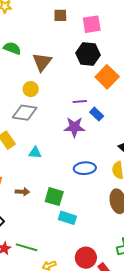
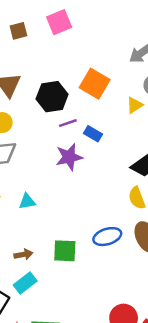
brown square: (60, 15) -> (18, 31), moved
black hexagon: (88, 54) -> (52, 97), moved
blue ellipse: (85, 168) -> (107, 237), moved
cyan rectangle: (67, 218) -> (25, 283), moved, turned -42

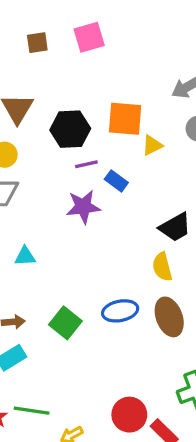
orange square: (95, 84) -> (125, 119), turned -32
yellow triangle: (135, 105) -> (152, 145), moved
green square: (65, 251) -> (65, 323), turned 30

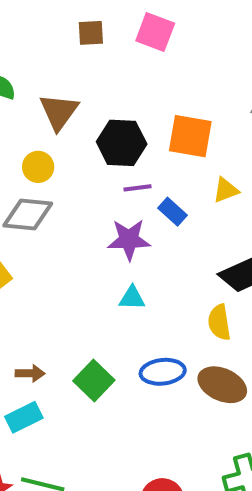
pink square: (89, 37) -> (155, 32), turned 32
yellow triangle: (152, 145) -> (226, 190), moved
cyan triangle: (25, 256) -> (132, 298), moved
brown ellipse: (169, 317) -> (222, 385), turned -51

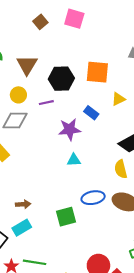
brown square: (91, 33) -> (40, 22), turned -32
purple line: (137, 188) -> (46, 103), moved
green square: (94, 380) -> (66, 217), moved, turned 36

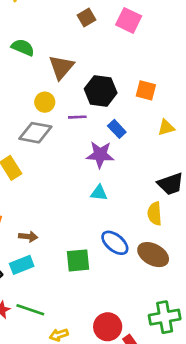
orange square: (97, 72) -> (146, 90), size x0.7
blue rectangle: (91, 113) -> (117, 129), moved
blue ellipse: (93, 198) -> (115, 243), turned 40

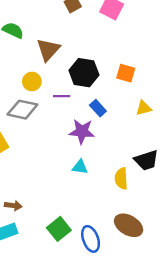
yellow semicircle: (155, 214) -> (121, 178), moved
blue ellipse: (115, 243) -> (91, 239), moved, turned 30
green square: (78, 260) -> (59, 229), turned -35

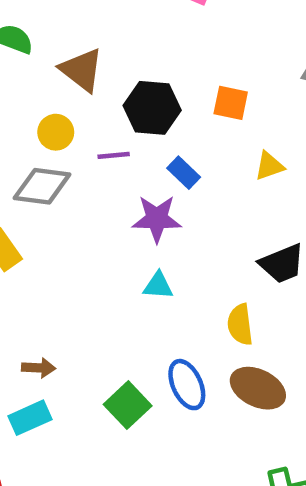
brown triangle: (48, 50) -> (82, 70), turned -30
yellow semicircle: (121, 178) -> (240, 325), moved
blue ellipse: (91, 239) -> (187, 385), moved

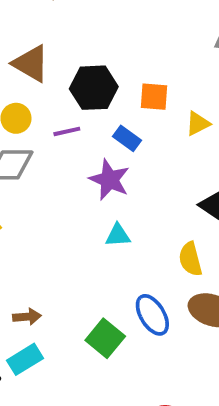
orange square: (231, 103) -> (154, 97), moved
purple star: (157, 219) -> (110, 180), turned 30

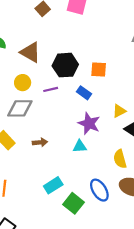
yellow triangle: (198, 124) -> (119, 111), moved
purple star: (110, 180) -> (89, 123), moved
brown arrow: (27, 317) -> (40, 142), moved
cyan rectangle: (25, 359) -> (53, 185), moved

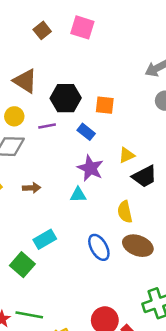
green square: (73, 203) -> (22, 265), moved

